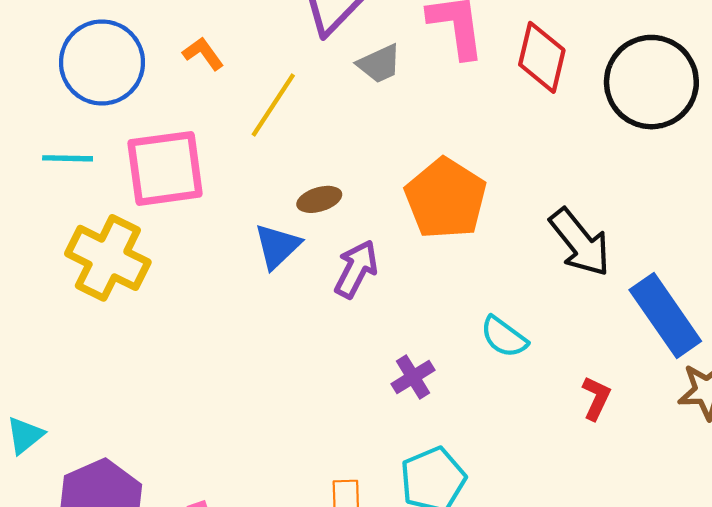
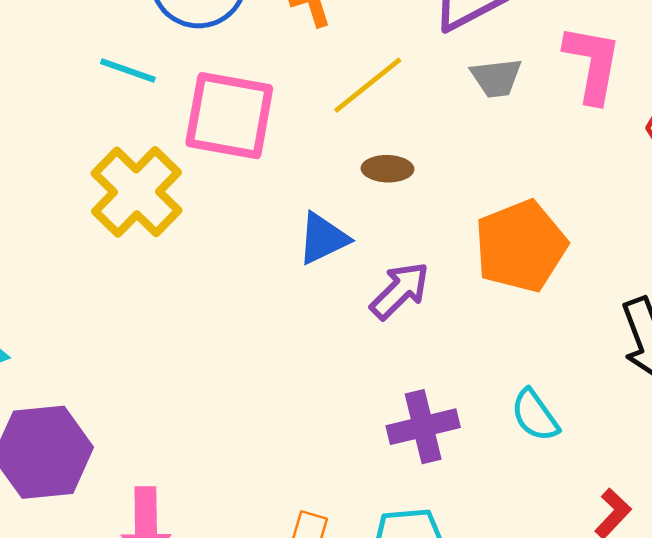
brown ellipse: (319, 199) -> (387, 169), moved
purple cross: (413, 377) -> (423, 427), size x1.4

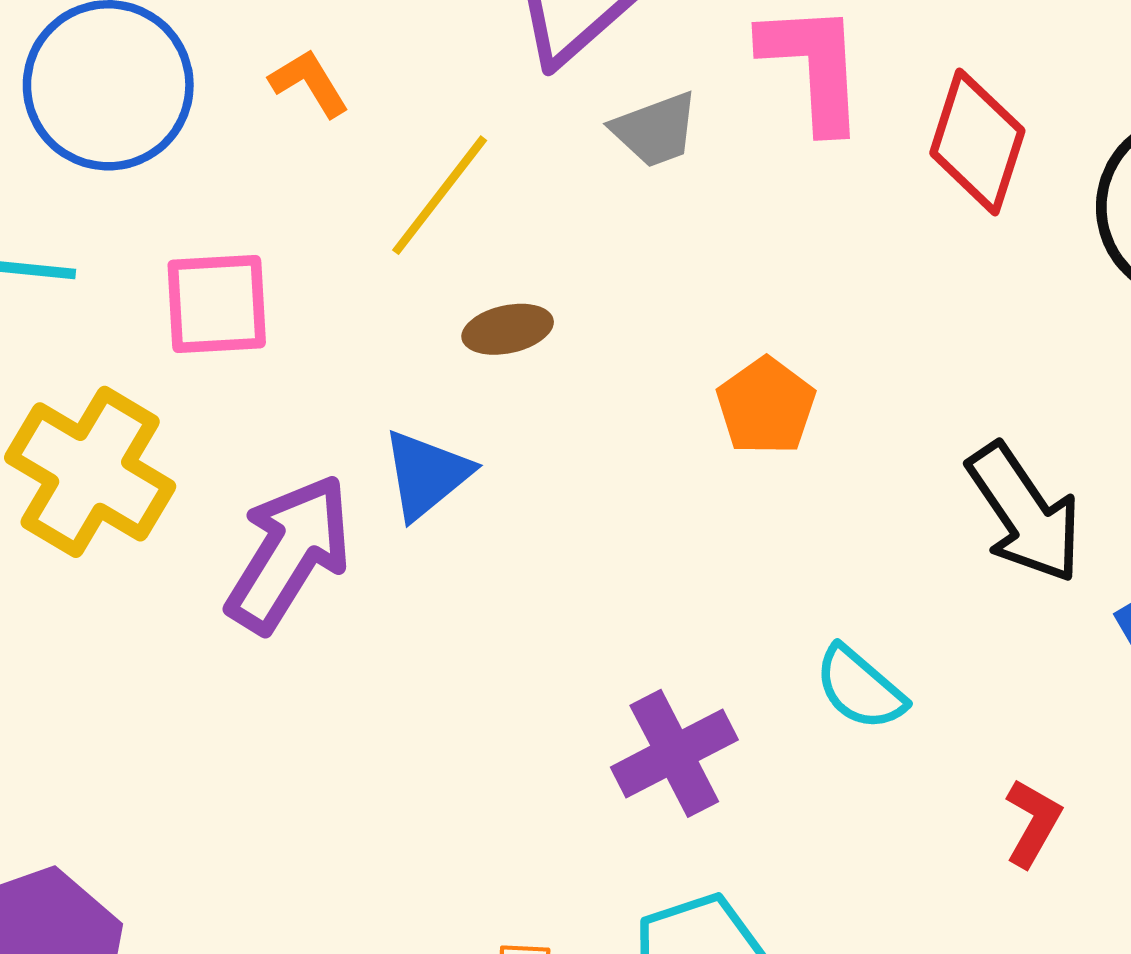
pink square: (229, 116) -> (217, 304), size x0.7
orange pentagon: (521, 246) -> (766, 406), size x0.6
purple arrow: (400, 291) -> (289, 553), moved, size x1.4

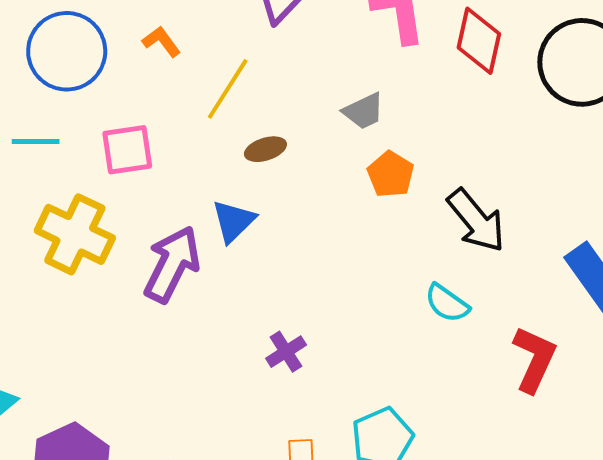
gray trapezoid: (655, 130) -> (364, 111), moved
black arrow: (1024, 513) -> (476, 220), moved
purple cross: (674, 753) -> (286, 352), moved, size x0.7
red L-shape: (1033, 823) -> (534, 359), size x1.6

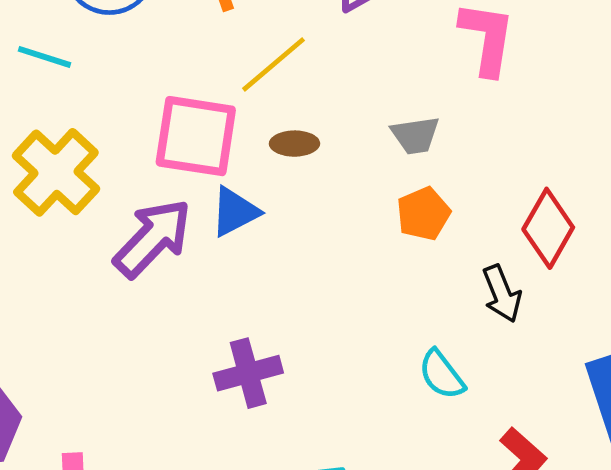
red diamond: (479, 41) -> (548, 228), moved
pink square: (127, 150) -> (196, 136), moved, size x1.4
black arrow: (476, 220) -> (502, 294), size x0.7
purple cross: (286, 352) -> (248, 373), size x1.4

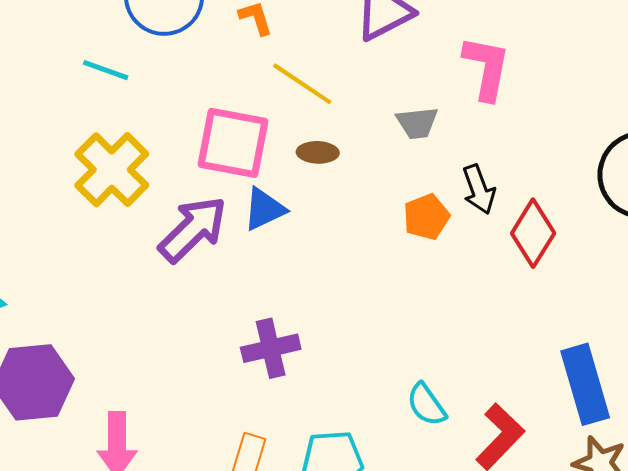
yellow line: (274, 64) -> (302, 84), turned 72
gray trapezoid: (415, 135) -> (417, 123), moved
black arrow: (502, 294) -> (479, 189), moved
cyan semicircle: (442, 375) -> (426, 405), moved

